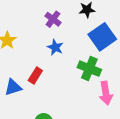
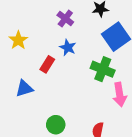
red rectangle: (35, 76) -> (47, 64), moved

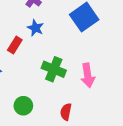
green cross: (103, 69) -> (54, 69), moved

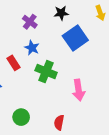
red rectangle: (15, 45) -> (14, 63), turned -64
green cross: (54, 69) -> (46, 72), moved

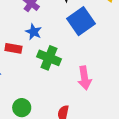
red rectangle: (14, 63) -> (13, 48), turned -48

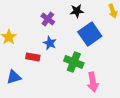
green cross: (49, 58) -> (74, 62), moved

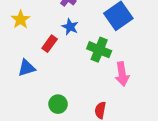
red rectangle: (33, 57) -> (50, 44), turned -64

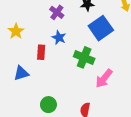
red rectangle: (50, 44) -> (41, 52), turned -32
pink arrow: (122, 74) -> (104, 78), turned 48

